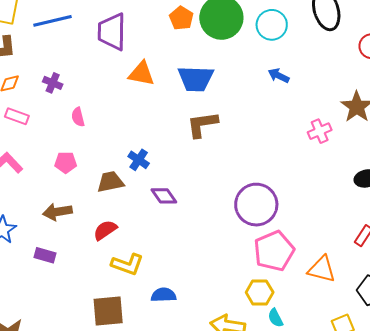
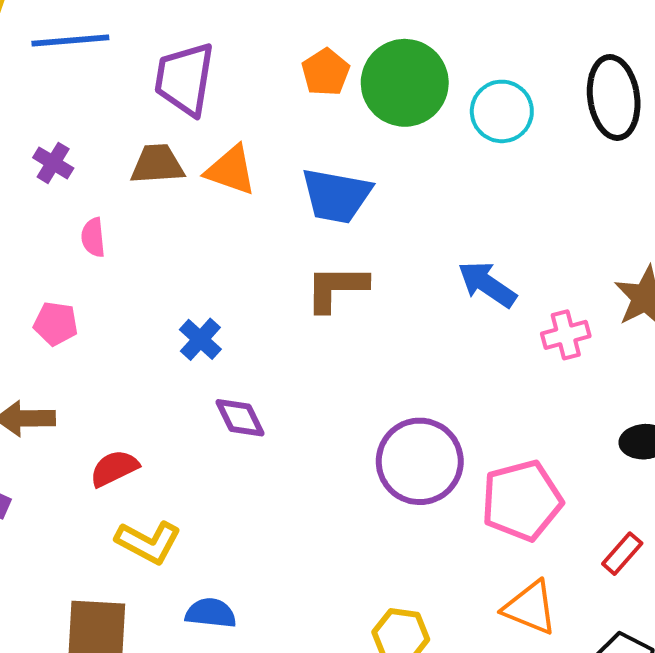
blue arrow: (279, 76) -> (487, 284), moved, size x1.4
brown trapezoid: (110, 182) -> (157, 164), moved
pink pentagon: (274, 251) -> (522, 501), moved

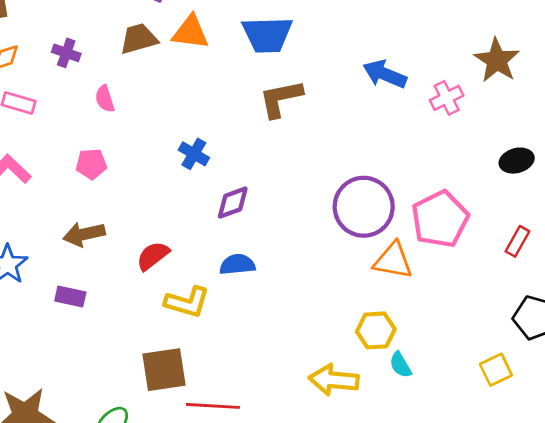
purple diamond: (240, 418) -> (233, 203), turned -72
orange triangle: (530, 608) -> (393, 261), moved
blue semicircle: (211, 613) -> (237, 265), moved

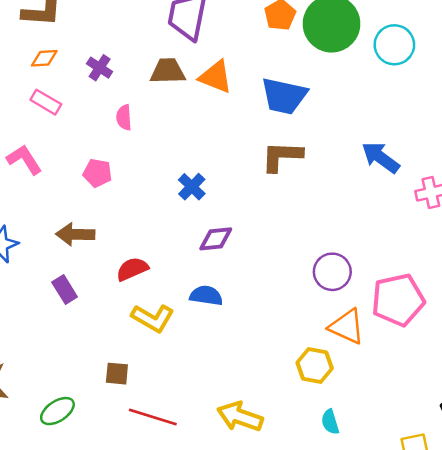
purple circle: (364, 207) -> (332, 272), size x0.7
purple rectangle: (70, 297) -> (65, 289), moved, turned 32
yellow hexagon: (376, 330) -> (315, 365), moved
brown square: (164, 370) -> (117, 374), size x0.6
yellow arrow: (334, 380) -> (240, 417), moved

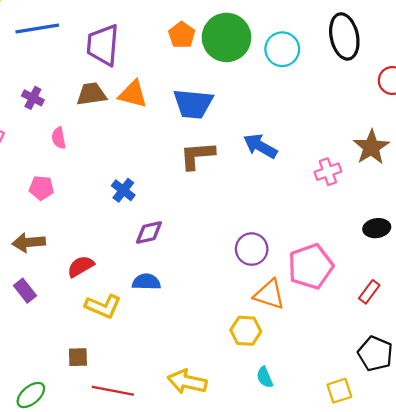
blue arrow: (381, 158) -> (260, 146), moved

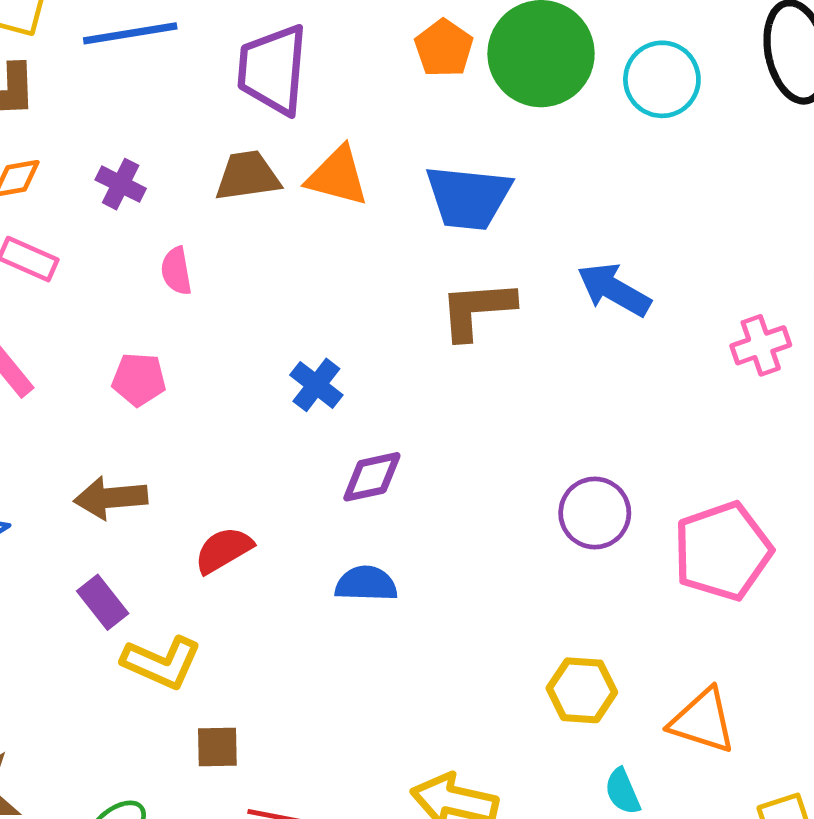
orange triangle: (269, 294) -> (703, 721), moved
yellow L-shape: (103, 306) -> (162, 662), moved

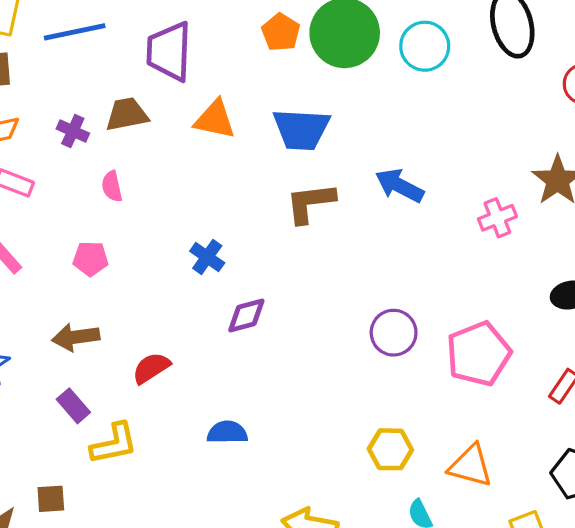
brown trapezoid: (247, 176) -> (127, 114), moved
blue semicircle: (366, 584) -> (227, 432), moved
yellow L-shape: (162, 662) -> (114, 444), turned -33
brown square: (217, 747) -> (51, 499), moved

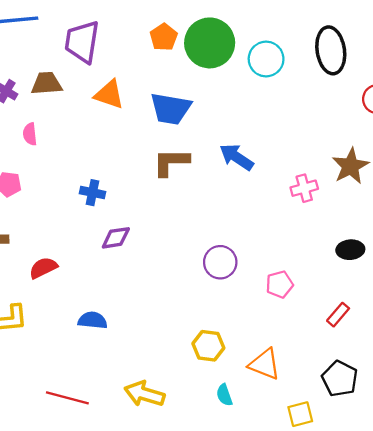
blue cross: (207, 257) -> (93, 193), turned -30
pink pentagon: (479, 354) -> (280, 284), size x0.6

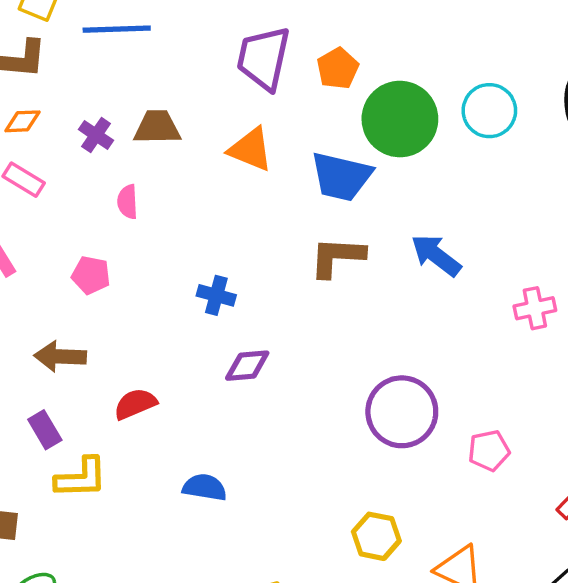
purple trapezoid: (82, 42) -> (264, 58), moved
green circle: (210, 43) -> (400, 119), moved
purple circle: (220, 262) -> (402, 412), size x1.4

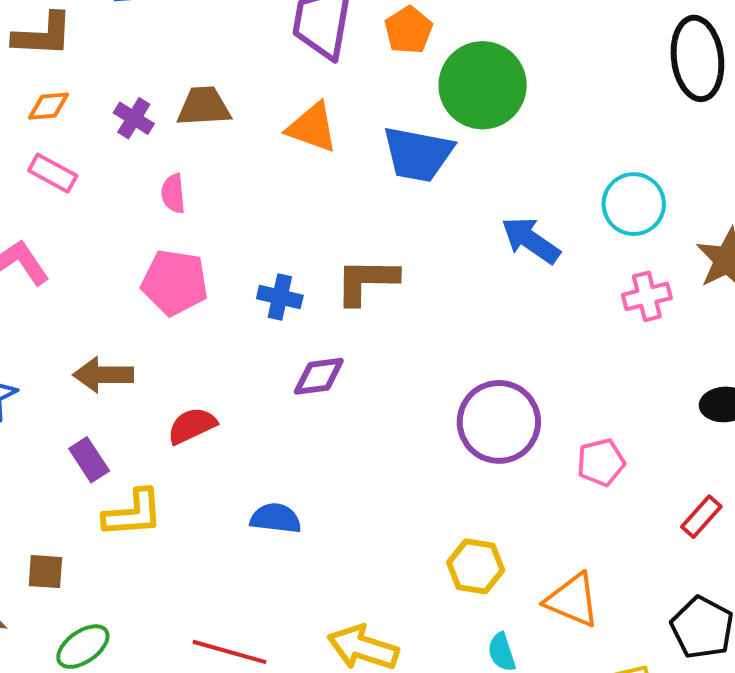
cyan circle: (489, 111) -> (634, 204), moved
brown L-shape: (337, 257) -> (366, 281), moved
pink pentagon: (91, 275) -> (175, 282), moved, size x1.5

